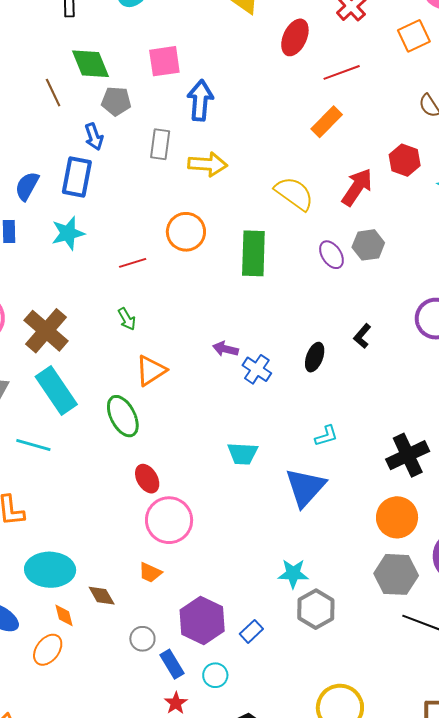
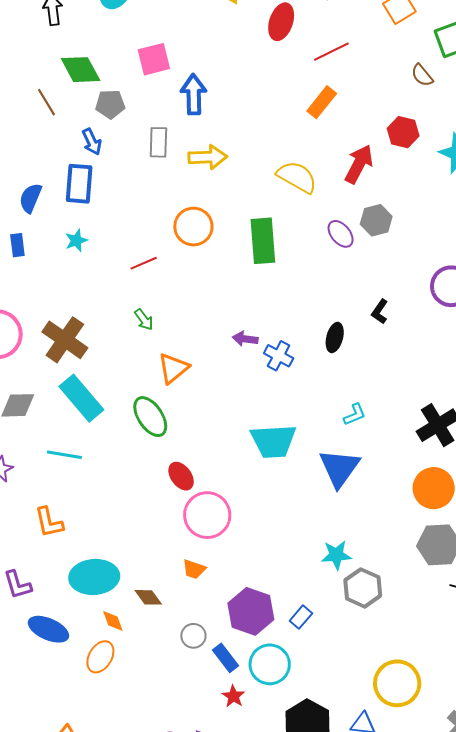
cyan star: (68, 233) -> (76, 241), size x0.7
cyan trapezoid: (243, 454) -> (273, 441), size x1.5
cyan circle: (215, 675) -> (270, 664), size x1.6

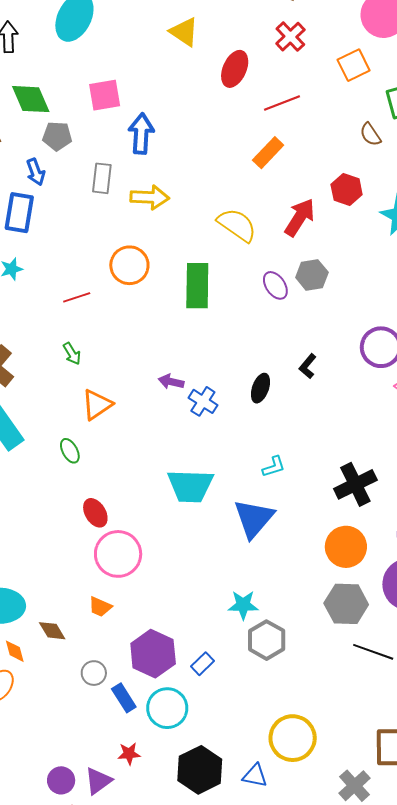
green ellipse: (150, 417) -> (70, 451), size x0.6
red star: (233, 696) -> (129, 754), moved, turned 30

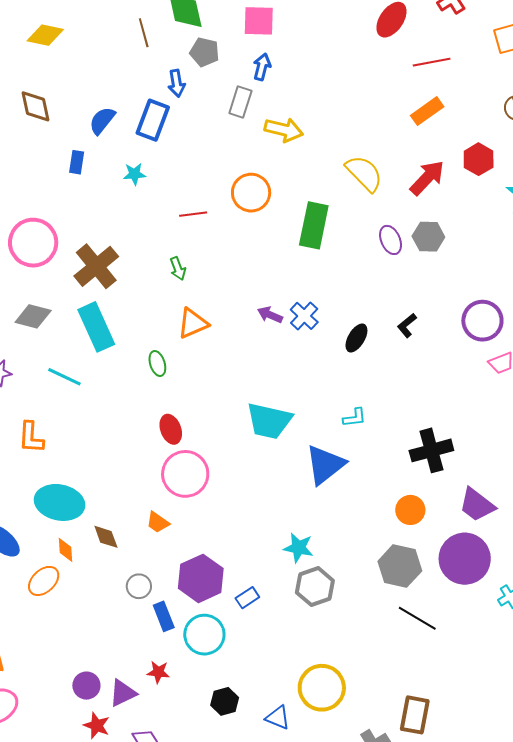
blue arrow: (141, 134) -> (262, 67), moved, size x0.7
orange rectangle: (268, 153) -> (427, 111), moved
blue cross: (203, 401) -> (304, 316), moved
orange circle: (346, 547) -> (410, 510), size x0.7
black hexagon: (200, 770) -> (225, 701), size x0.6

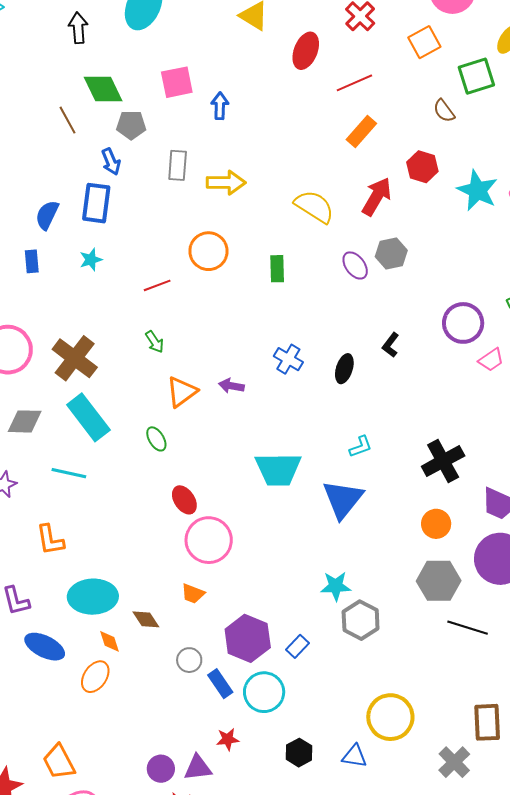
blue arrow: (262, 67) -> (220, 106), moved
green rectangle: (314, 225) -> (277, 269), size x0.6
purple arrow: (270, 315) -> (231, 386), moved
purple triangle: (123, 693) -> (198, 768), turned 32

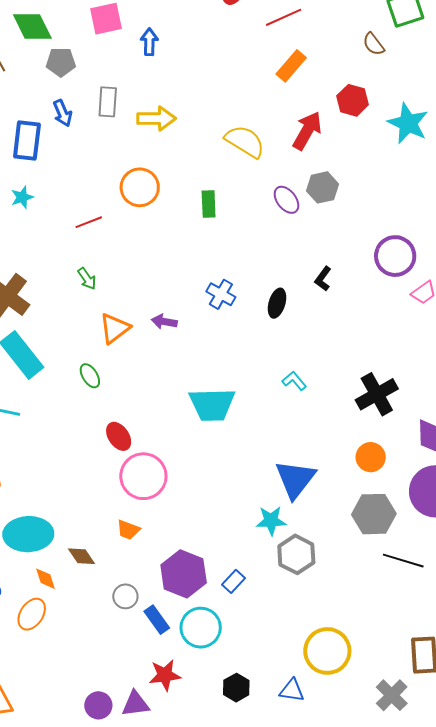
blue arrow: (111, 162) -> (63, 113), moved
cyan L-shape: (361, 447) -> (294, 381), turned -110
blue triangle: (343, 499) -> (295, 479), moved
red star: (228, 739) -> (165, 675), size x1.4

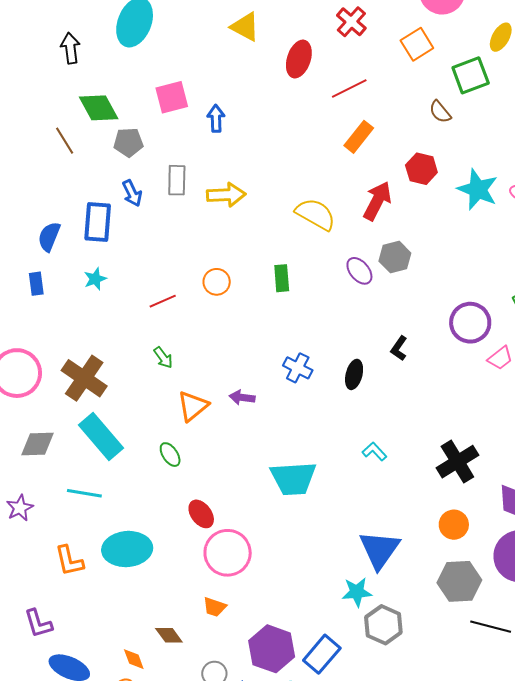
orange circle: (140, 187) -> (217, 282), moved, size x0.7
cyan ellipse: (28, 534) -> (127, 549), moved
blue rectangle: (234, 581) -> (322, 654), size x1.6

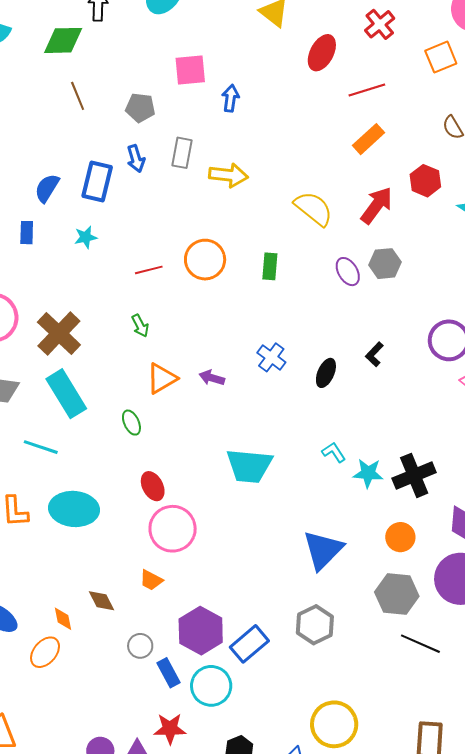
green diamond: (99, 108) -> (63, 40), moved, turned -72
orange circle: (217, 282) -> (205, 260), size x1.5
cyan star: (357, 592) -> (368, 473), moved

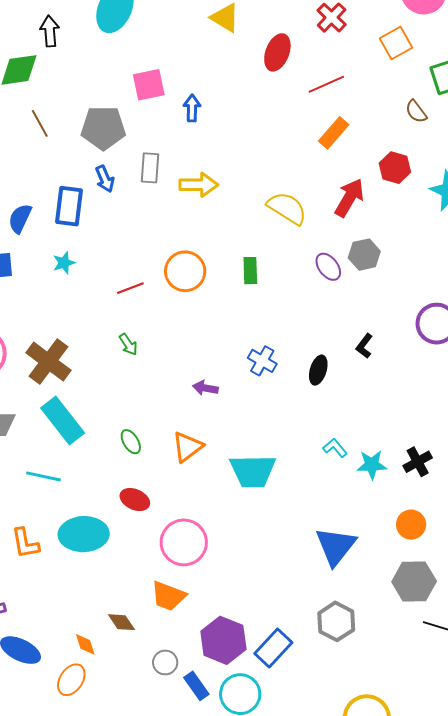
gray pentagon: (140, 108) -> (103, 128), size x1.5
orange triangle: (162, 378) -> (187, 447), moved
black cross: (414, 475) -> (418, 462), size x0.7
red ellipse: (153, 486) -> (135, 500), moved, turned -32
orange trapezoid: (151, 580) -> (168, 596), size x1.5

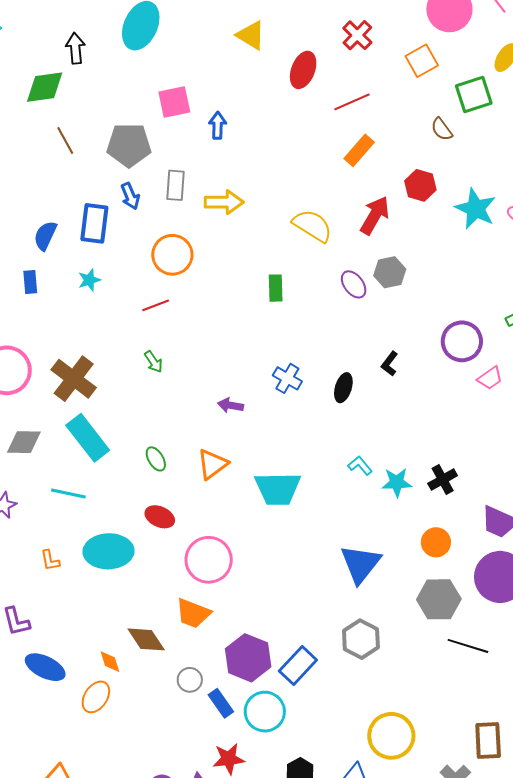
orange circle: (185, 271) -> (172, 255), moved
orange L-shape: (25, 543) -> (50, 560), size x0.7
brown diamond: (121, 622) -> (146, 639), size x1.4

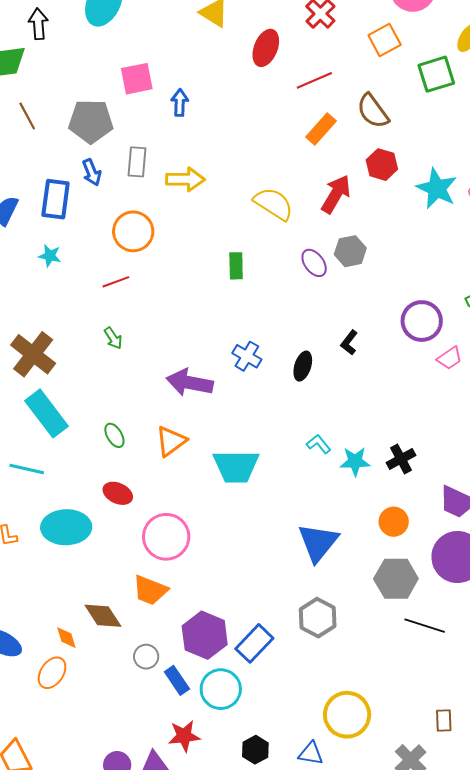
brown semicircle: (442, 129) -> (373, 111), moved, size x1.5
cyan star: (89, 280) -> (50, 256), turned 30
purple arrow: (230, 405) -> (190, 383), size x1.8
brown rectangle: (488, 741) -> (444, 720), size x0.6

